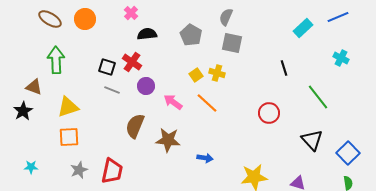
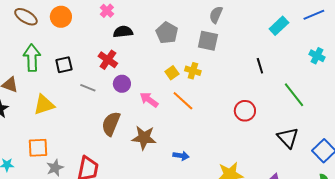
gray semicircle: (226, 17) -> (216, 15), moved
black square: (107, 67) -> (64, 65), moved, turned -30
orange square: (69, 137) -> (38, 148), moved

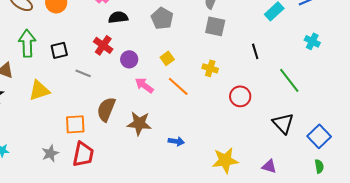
gray square: (208, 41) -> (215, 26), moved
yellow cross: (193, 71) -> (210, 68), moved
purple circle: (122, 84) -> (129, 59), moved
orange square: (38, 148) -> (75, 124), moved

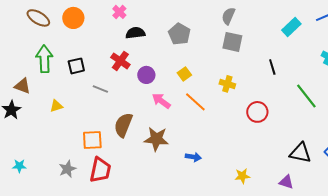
yellow triangle: (39, 90) -> (56, 106), size x0.6
black triangle: (283, 123) -> (300, 153), moved, turned -35
yellow star: (225, 160) -> (242, 176), size x0.6

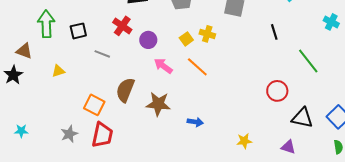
yellow cross: (227, 84) -> (207, 34), moved
red circle: (257, 112) -> (277, 91), moved
orange square: (92, 140) -> (94, 105), turned 30

